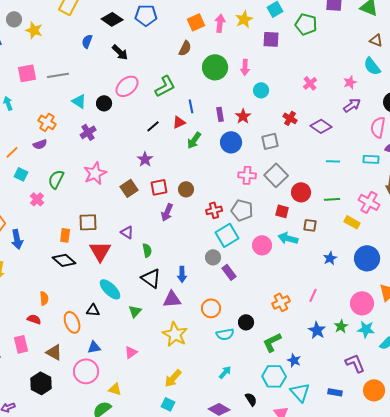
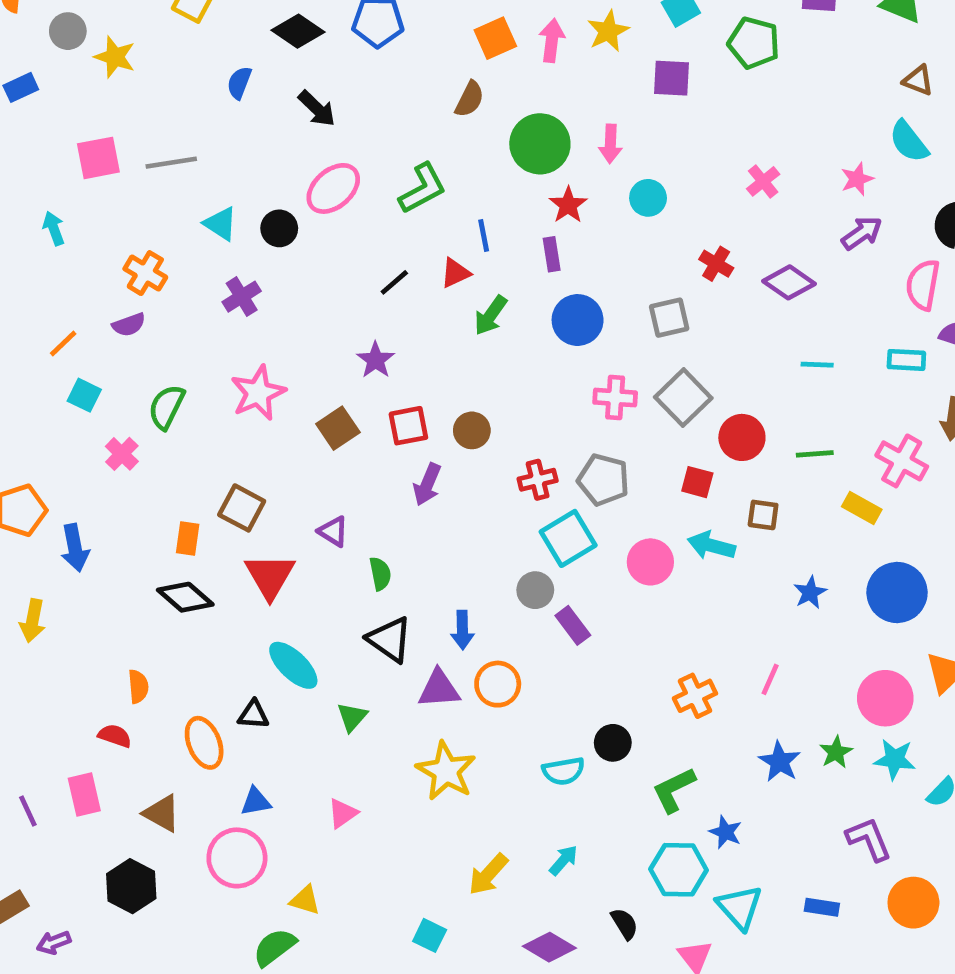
red star: (243, 116) -> (568, 205), moved
brown square: (88, 222) -> (242, 508), turned 30
orange circle: (211, 308) -> (498, 684), moved
yellow arrow: (173, 378) -> (488, 874), moved

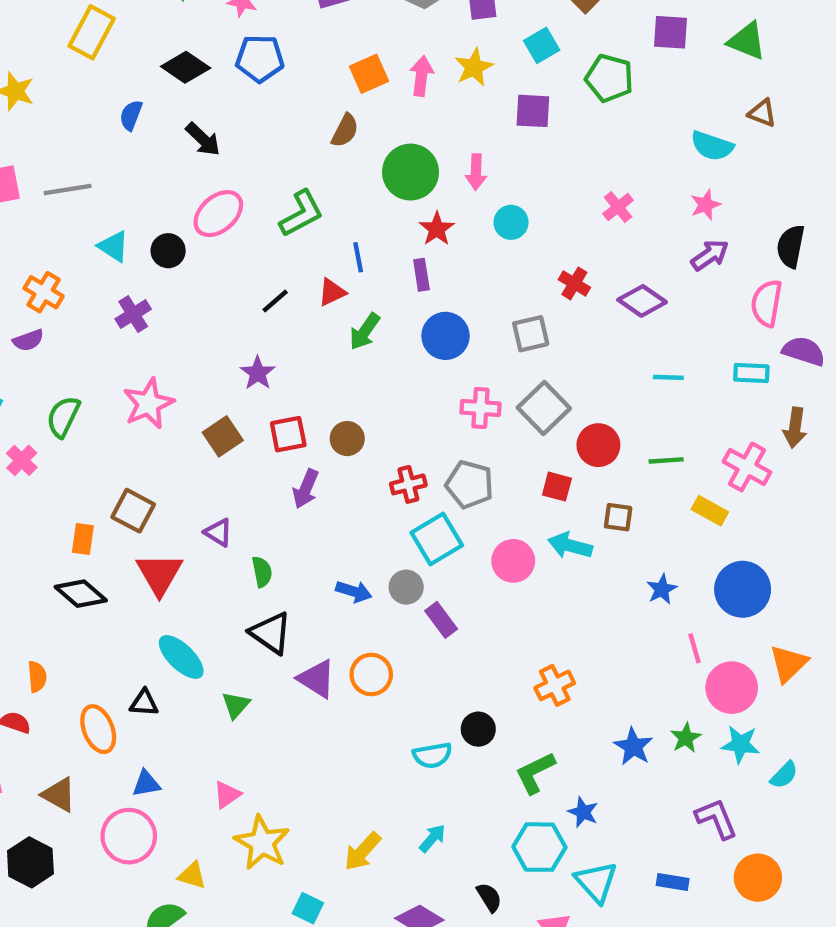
cyan semicircle: (909, 141) -> (712, 146), moved, turned -33
blue arrow: (462, 630) -> (354, 591), moved, turned -72
pink line: (770, 679) -> (695, 648), moved, turned -40
purple triangle: (439, 689) -> (317, 679), turned 36
yellow star: (446, 771) -> (262, 843), moved

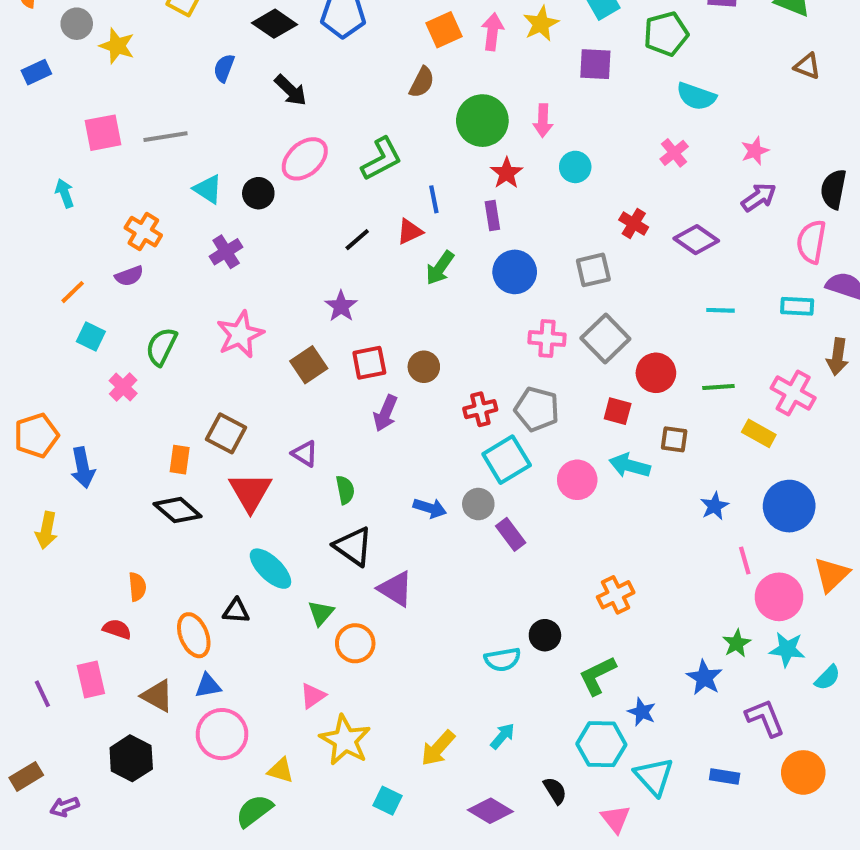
green pentagon: (609, 78) -> (666, 34), turned -30
cyan semicircle: (712, 146) -> (696, 96), moved
orange circle: (371, 674) -> (355, 643), moved
blue star: (633, 747) -> (704, 678), moved
blue triangle: (146, 784) -> (208, 686), moved

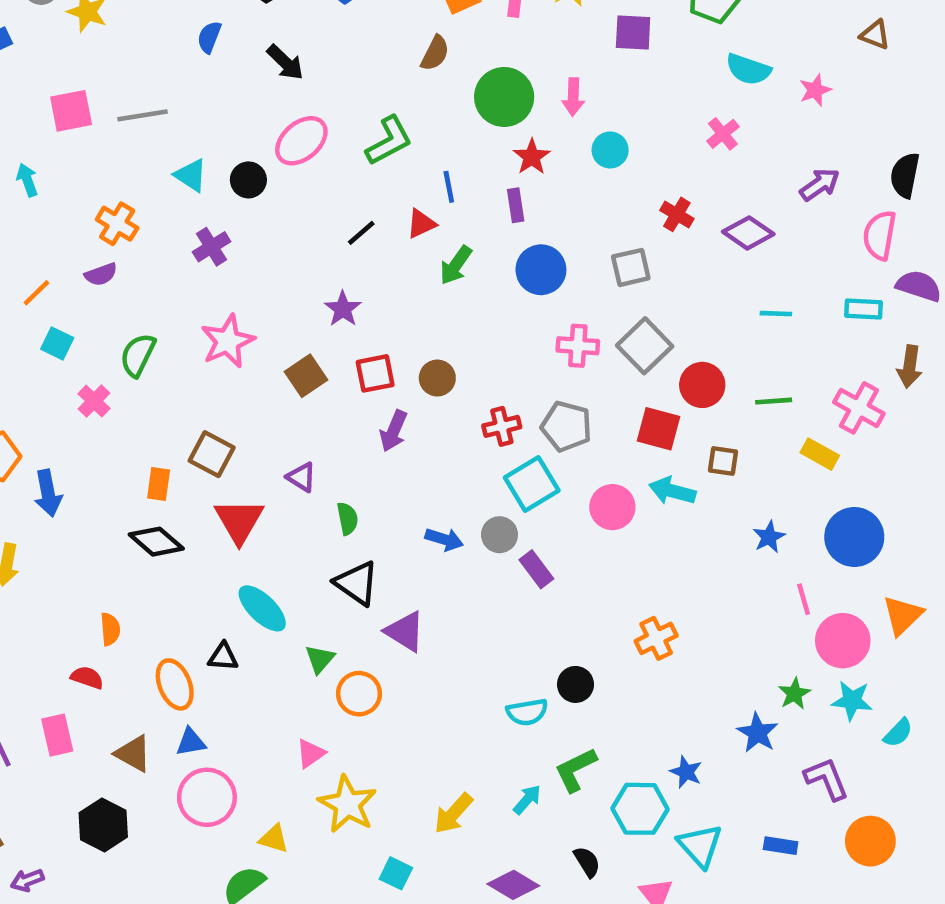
pink star: (755, 151) -> (815, 90), moved
red square: (618, 411) -> (658, 429), size x1.4
green L-shape: (597, 676) -> (576, 770), moved

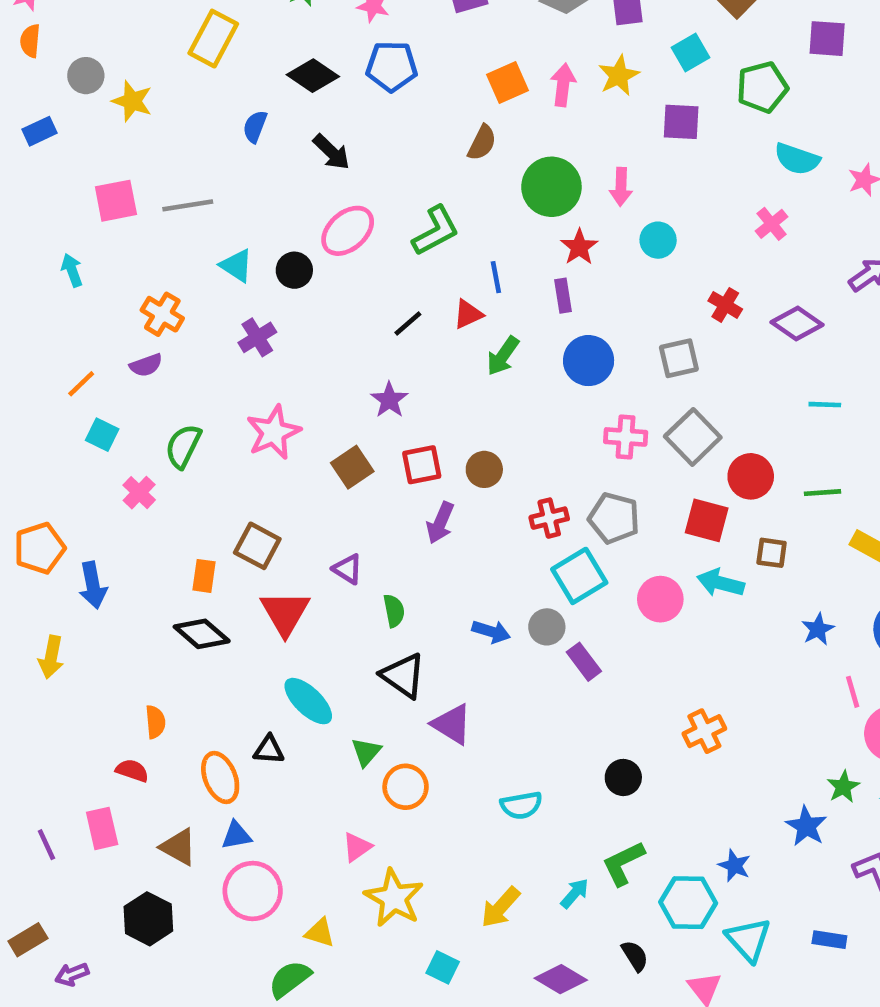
cyan semicircle: (527, 712) -> (521, 805), moved

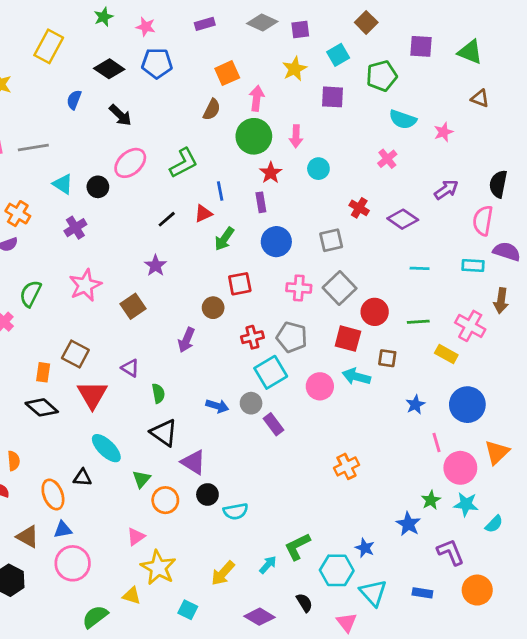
pink arrow: (563, 85) -> (257, 98), moved
red square: (422, 465) -> (240, 284), moved
black circle: (623, 777) -> (207, 494), moved
yellow triangle: (320, 933) -> (132, 596), moved

